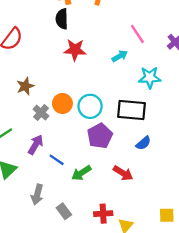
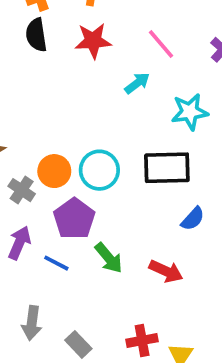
red star: (75, 50) -> (93, 41), moved
purple pentagon: (100, 136) -> (74, 219), moved
green arrow: (81, 173) -> (109, 258), moved, turned -90

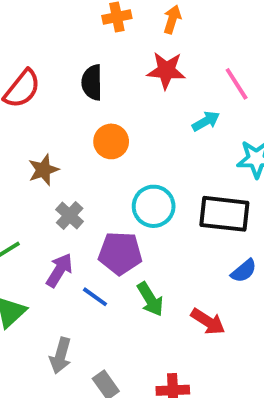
black semicircle: (36, 35) -> (92, 82), moved
orange circle: (54, 171) -> (111, 141), moved
purple pentagon: (74, 219) -> (120, 253), turned 30

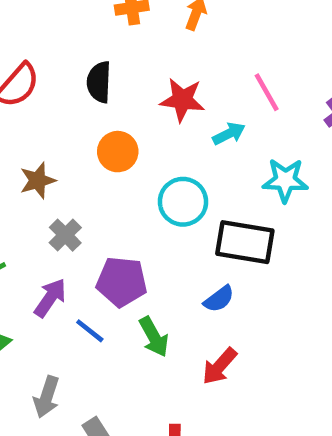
red star: (166, 70) -> (182, 100), moved
cyan circle: (154, 206) -> (183, 202), moved
blue semicircle: (244, 271) -> (219, 299), moved
red arrow: (208, 322) -> (219, 366), turned 96

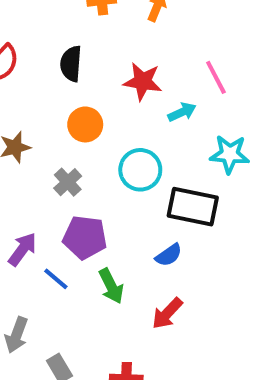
gray cross: (65, 235) -> (68, 182), moved

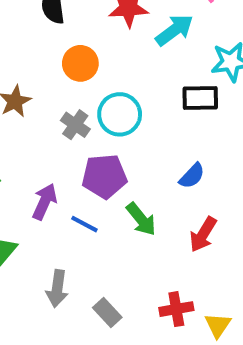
cyan arrow: (182, 112) -> (174, 30), size x1.4
cyan circle: (140, 170) -> (120, 114), moved
black rectangle: (193, 207) -> (200, 98), moved, size x0.7

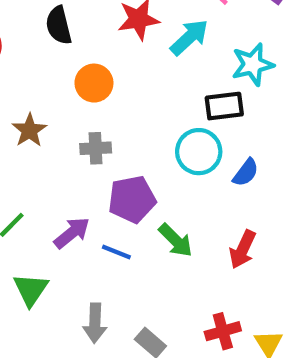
cyan circle: (120, 114) -> (199, 152), moved
gray cross: (75, 125) -> (96, 148), turned -32
blue semicircle: (192, 176) -> (246, 173), moved
purple arrow: (45, 202) -> (72, 233), turned 33

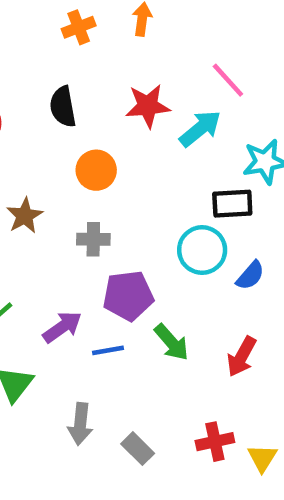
blue line: (116, 252) -> (108, 350), turned -36

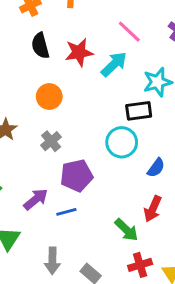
black semicircle: (63, 107) -> (40, 46), moved
gray cross: (93, 239) -> (51, 141), turned -36
blue semicircle: (250, 275) -> (156, 168), moved
green arrow: (172, 342) -> (126, 230), moved

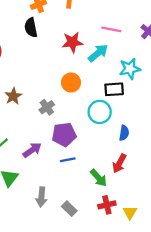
pink line: (129, 32) -> (111, 29), turned -36
black semicircle: (40, 46) -> (31, 28), moved
orange circle: (49, 97) -> (71, 83), moved
blue semicircle: (156, 168) -> (124, 133), turned -32
blue line: (66, 212) -> (68, 160), moved

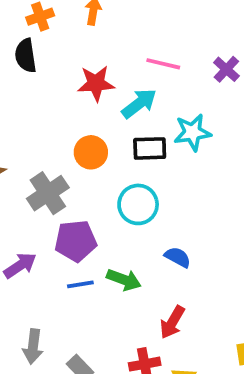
black rectangle: (114, 89) -> (150, 148), moved
gray cross: (47, 107) -> (48, 193), size x1.5
blue semicircle: (124, 133) -> (178, 257), moved, turned -72
red arrow: (119, 163) -> (172, 322), moved
green arrow: (99, 178) -> (124, 280), moved, turned -30

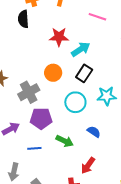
pink line: (163, 64) -> (97, 17), moved
cyan star: (192, 132) -> (107, 96), moved
black rectangle: (150, 148) -> (84, 73), turned -60
blue line: (80, 284) -> (34, 148), moved

